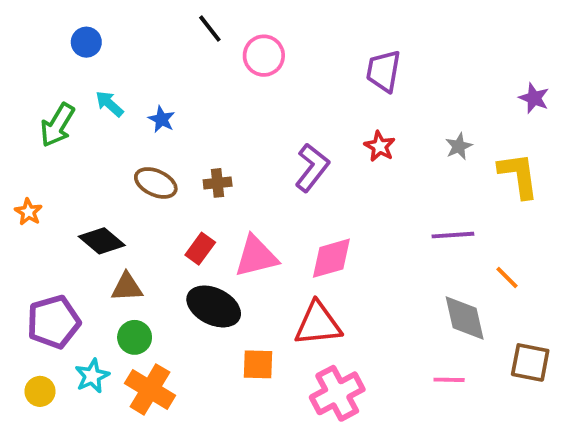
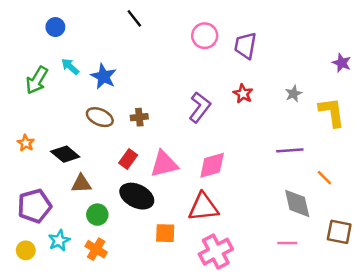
pink circle: (264, 56) -> (205, 36), moved
blue star: (162, 119) -> (103, 76), size x1.5
orange star: (28, 212) -> (26, 143), moved
green circle: (135, 337) -> (97, 215), moved
orange cross: (150, 389) -> (96, 249), size x0.7

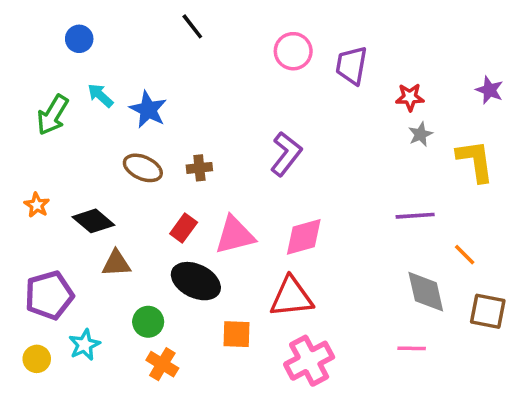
red star: (243, 94) -> (410, 97), moved, turned -30
green circle: (97, 215) -> (148, 322), moved
brown square: (339, 232) -> (488, 311), moved
orange cross: (96, 249) -> (162, 364), moved

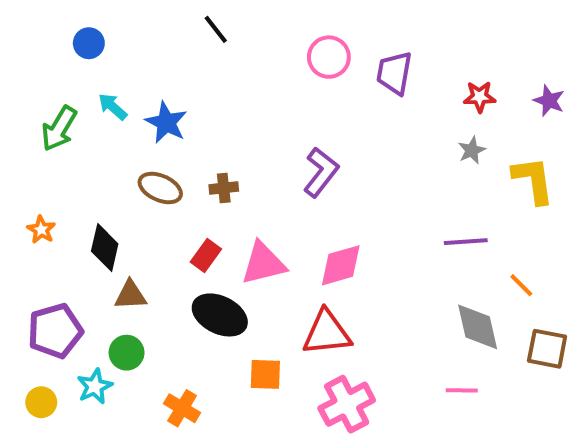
red star: (410, 97) -> (480, 97), moved
black diamond: (93, 221) -> (105, 248), turned 63
green circle: (148, 322) -> (127, 353), moved

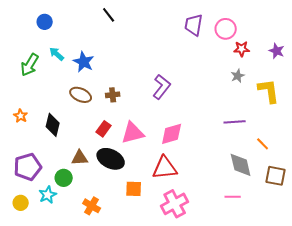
pink circle: (329, 57) -> (226, 29), moved
purple trapezoid: (394, 73) -> (194, 25), moved
brown triangle: (130, 295) -> (80, 158), moved

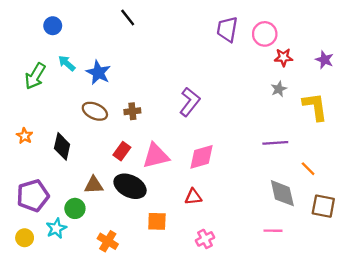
red triangle: (165, 168) -> (193, 197), size x0.6
pink cross: (175, 204) -> (205, 239), size x0.6

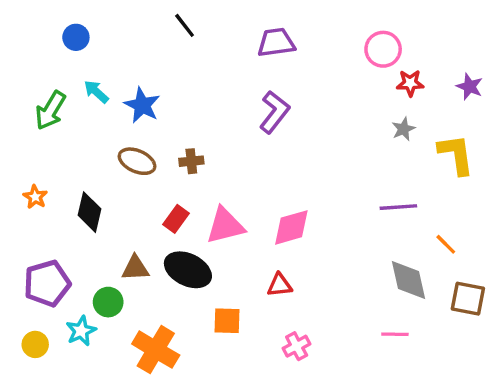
purple trapezoid: (227, 29) -> (276, 42), moved, turned 72
purple L-shape: (190, 102) -> (274, 112), moved
orange cross: (108, 241) -> (156, 350), size x1.5

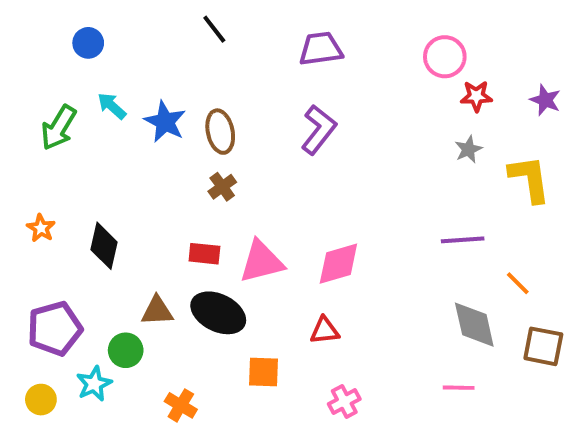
brown ellipse: (137, 161) -> (220, 132), moved, turned 54
brown cross: (191, 161) -> (222, 187), turned -30
red rectangle: (176, 219) -> (204, 254), turned 60
orange cross: (156, 350) -> (181, 405), size x0.6

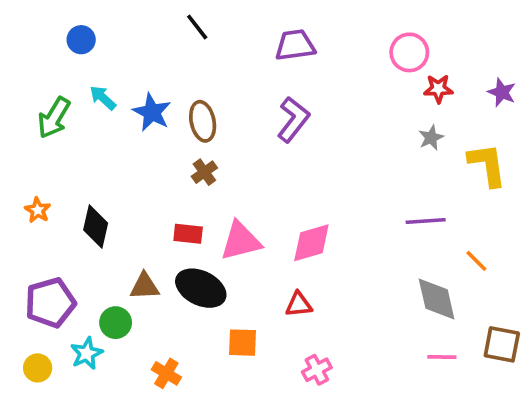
brown square: (543, 346) -> (502, 344), moved
pink line: (459, 388) -> (442, 357), moved

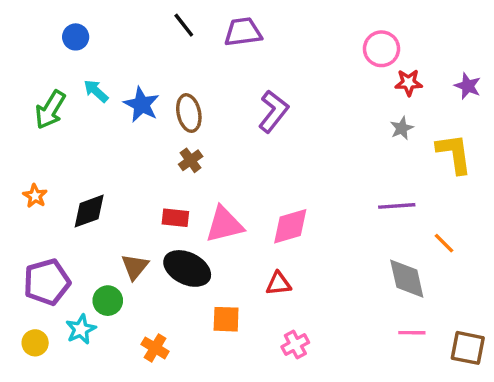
purple trapezoid: (295, 45) -> (243, 32), moved
black diamond: (96, 226) -> (89, 211), turned 57
brown triangle: (145, 286) -> (135, 267), turned -48
brown square: (502, 344) -> (468, 348), moved

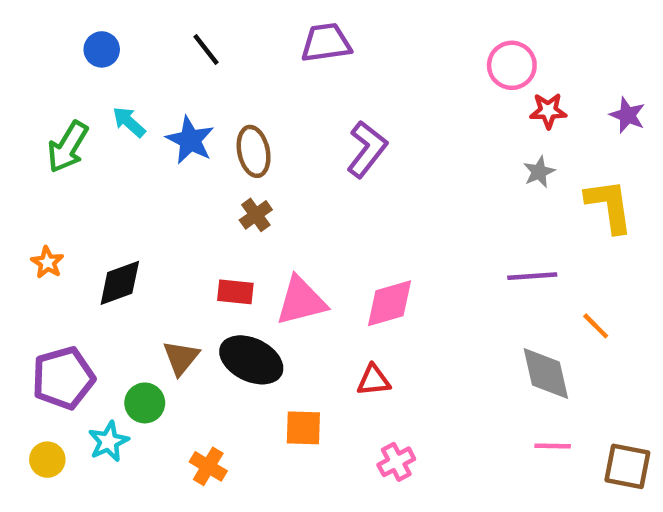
black line: (184, 25) -> (206, 49), moved

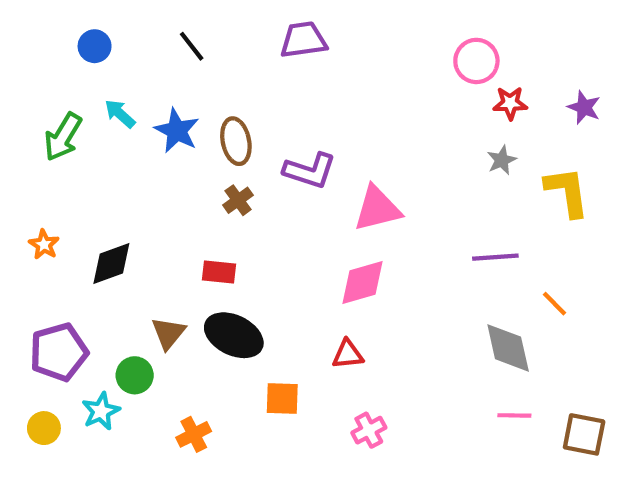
purple L-shape: (367, 149) -> (310, 171), moved, turned 70
pink triangle: (301, 301) -> (377, 209), moved
orange cross: (208, 466) -> (194, 434), turned 32

